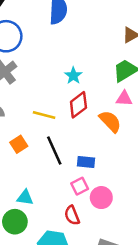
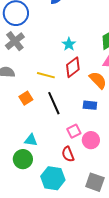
blue rectangle: (86, 162) -> (90, 105), moved

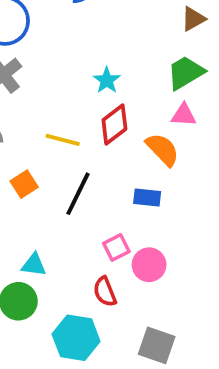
black line: (54, 103) -> (78, 194), turned 50

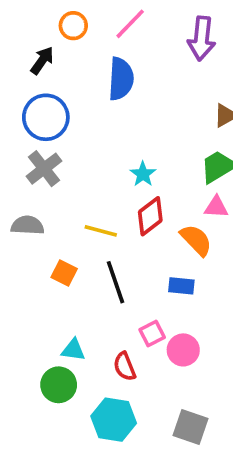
orange square: (24, 184) -> (64, 273), turned -30
black line: (78, 194) -> (115, 282), turned -45
red semicircle: (105, 292) -> (125, 366), moved

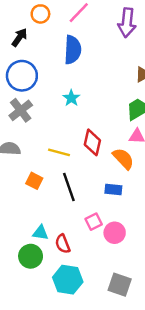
cyan star: (143, 174) -> (71, 98), moved
red diamond: (150, 216) -> (92, 142), turned -40
red semicircle: (125, 366) -> (63, 244), moved

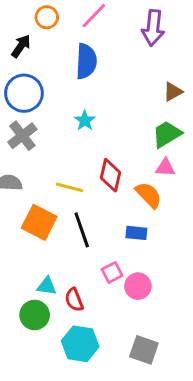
orange square: (34, 181) -> (39, 222), size x1.6

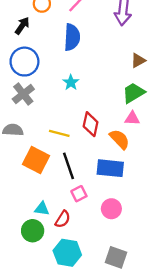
blue rectangle: (136, 233) -> (110, 168), size x1.6
pink square: (112, 272) -> (79, 194), moved
red semicircle: (74, 300) -> (63, 219), turned -126

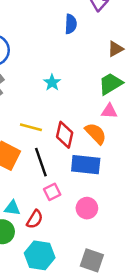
blue semicircle: (72, 37) -> (71, 24), moved, size x0.7
cyan star: (71, 82) -> (52, 82), moved
red diamond: (91, 124) -> (65, 135), moved

